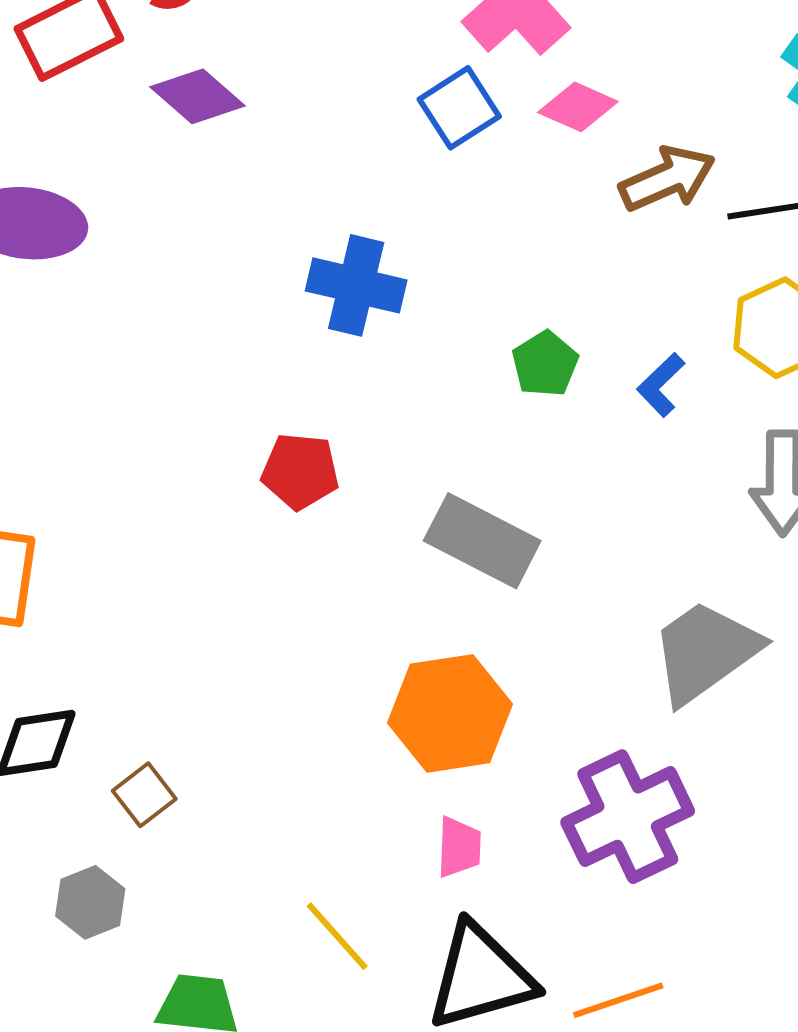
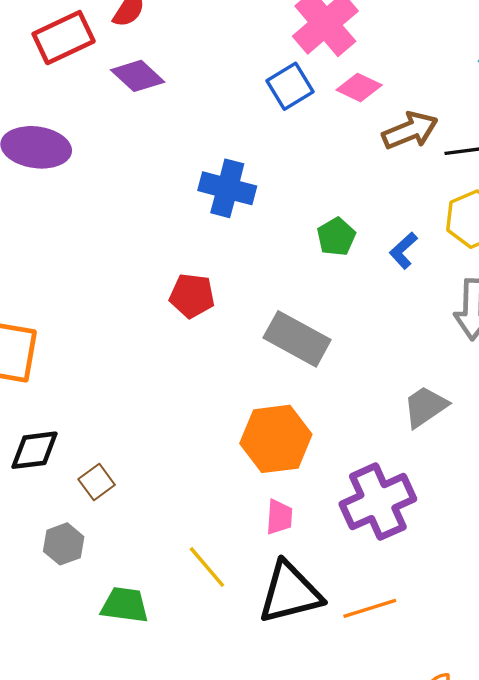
gray trapezoid: (705, 652) -> (425, 407), size x0.7

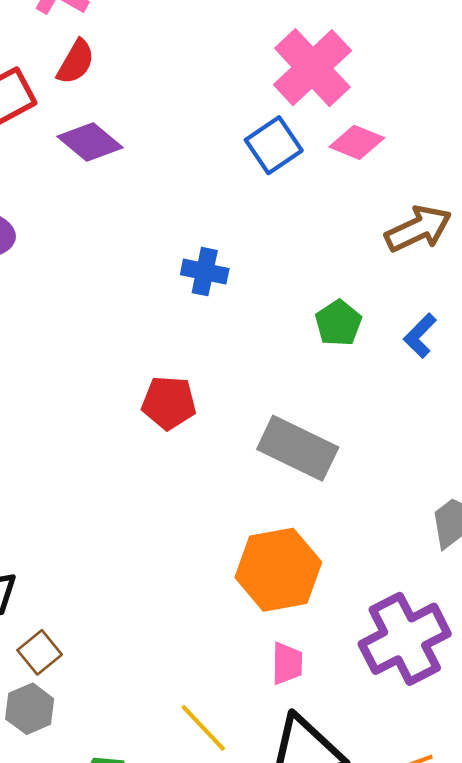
brown arrow: (410, 131) -> (418, 229), moved
blue cross: (227, 188) -> (205, 272), size x0.7
brown square: (97, 482) -> (40, 652), moved

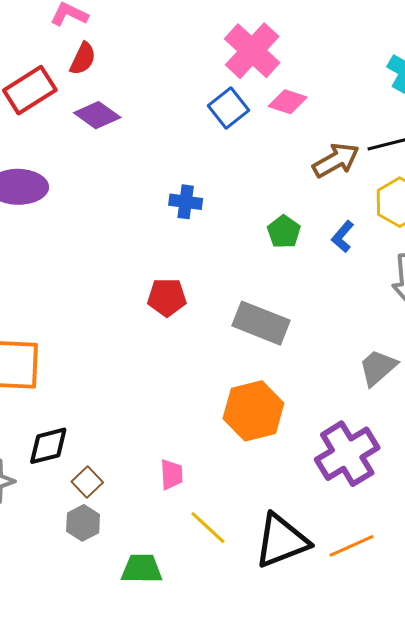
pink trapezoid: (287, 663) -> (172, 474), moved

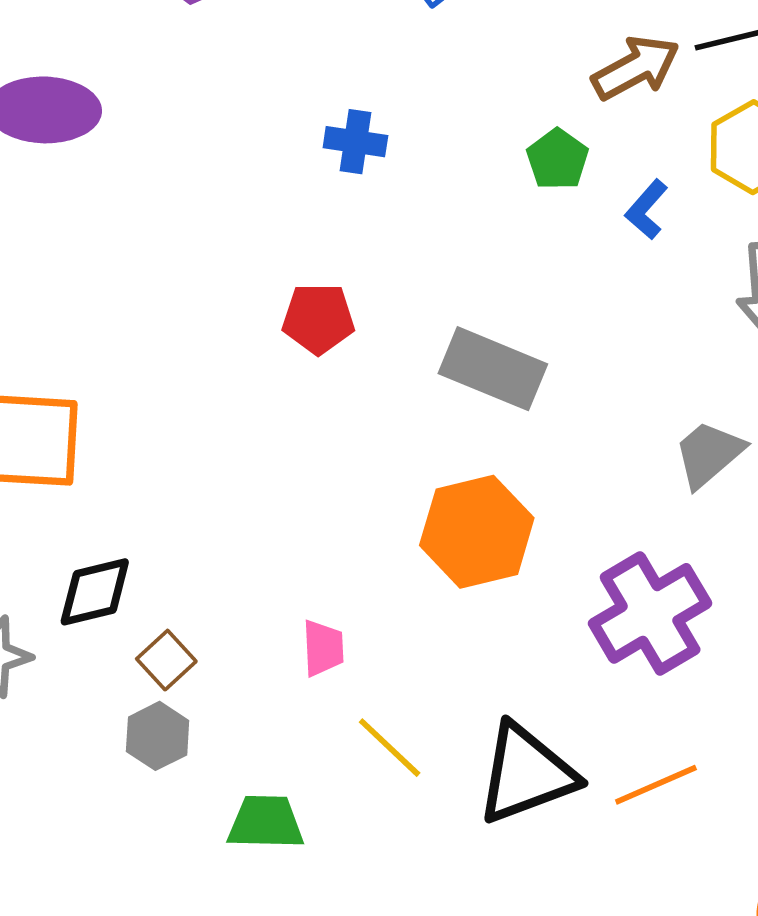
green pentagon: (284, 232) -> (557, 159), moved

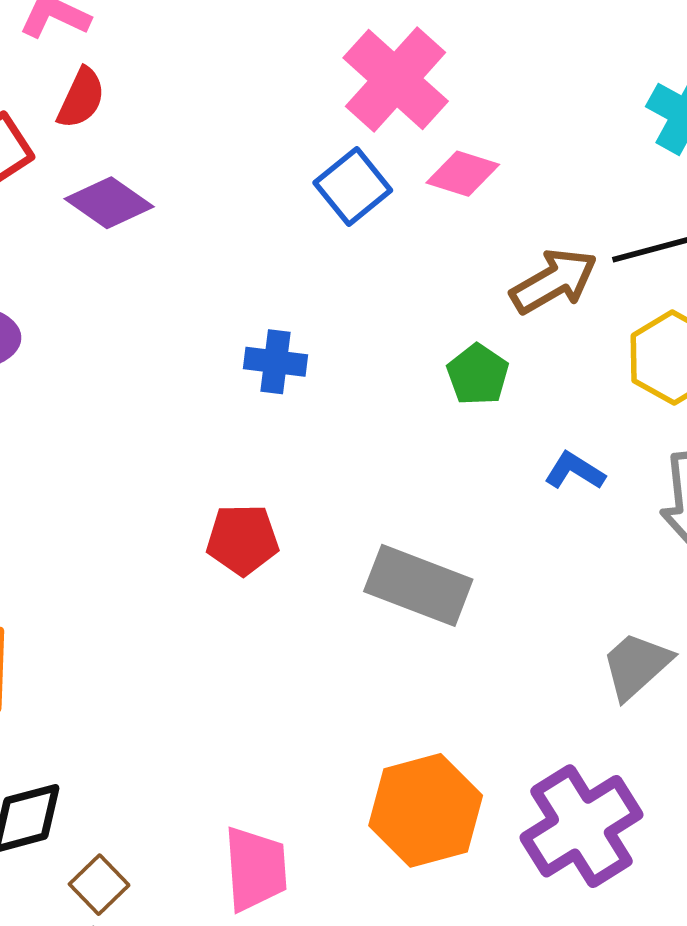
blue L-shape: (647, 210) -> (575, 471), moved, turned 82
orange hexagon: (477, 532) -> (426, 810), moved
pink trapezoid: (323, 648) -> (255, 869), size x1.5

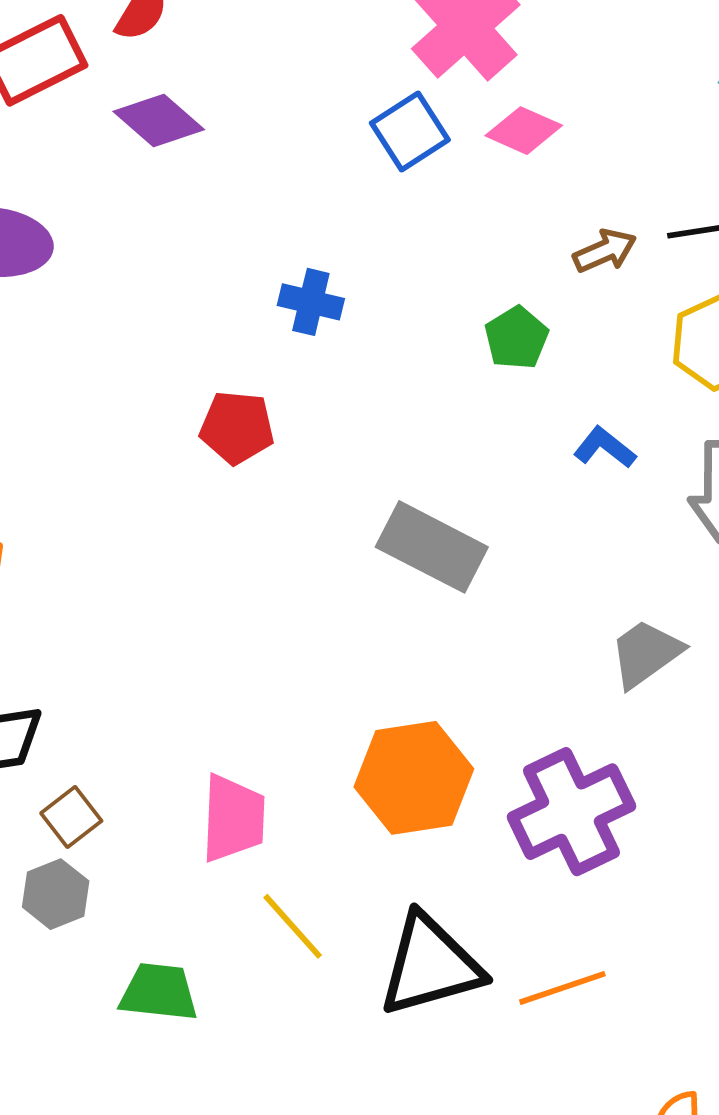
brown arrow: (554, 281) -> (605, 251), size x0.7
red pentagon: (243, 540) -> (237, 427), moved

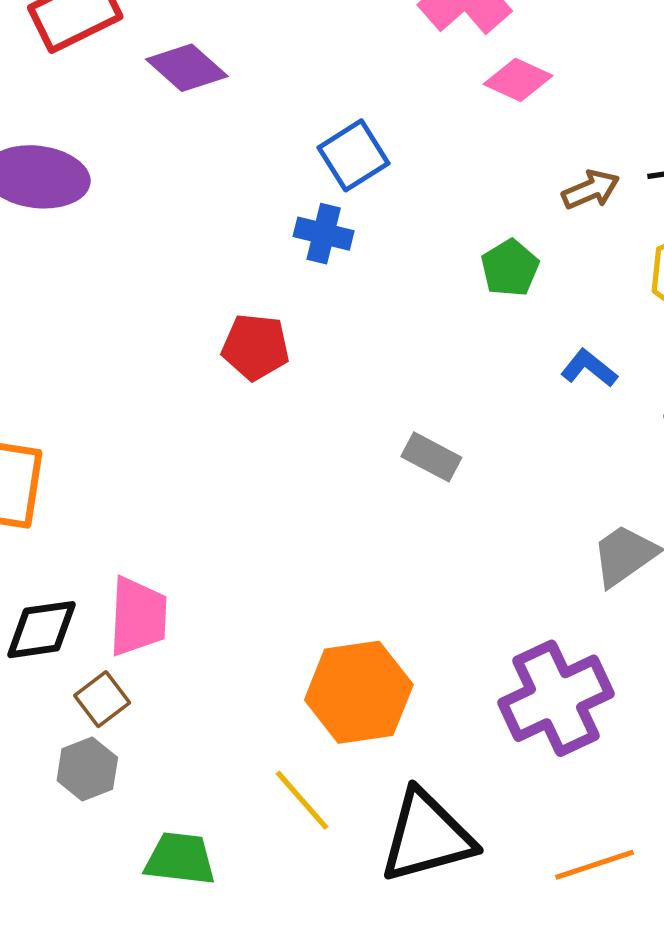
blue square: (410, 131) -> (354, 155), moved
gray rectangle: (432, 547) -> (431, 457), size x0.6
orange hexagon: (414, 778) -> (359, 692), moved
pink trapezoid: (233, 818) -> (138, 616), moved
orange line: (562, 988) -> (595, 865), moved

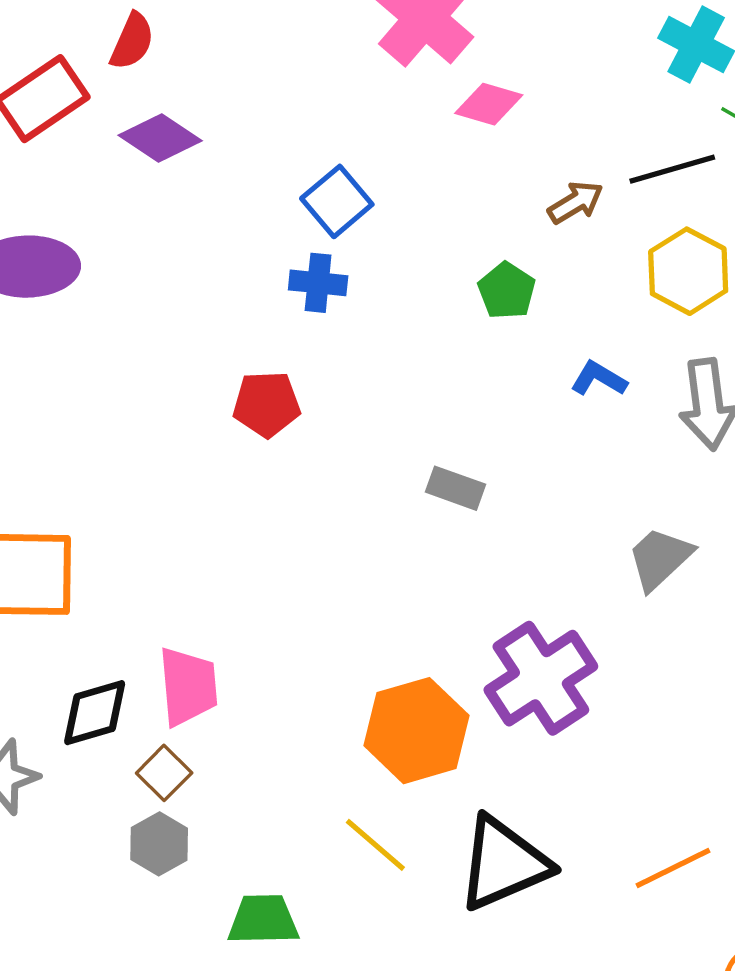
purple cross: (556, 698) -> (541, 678), moved

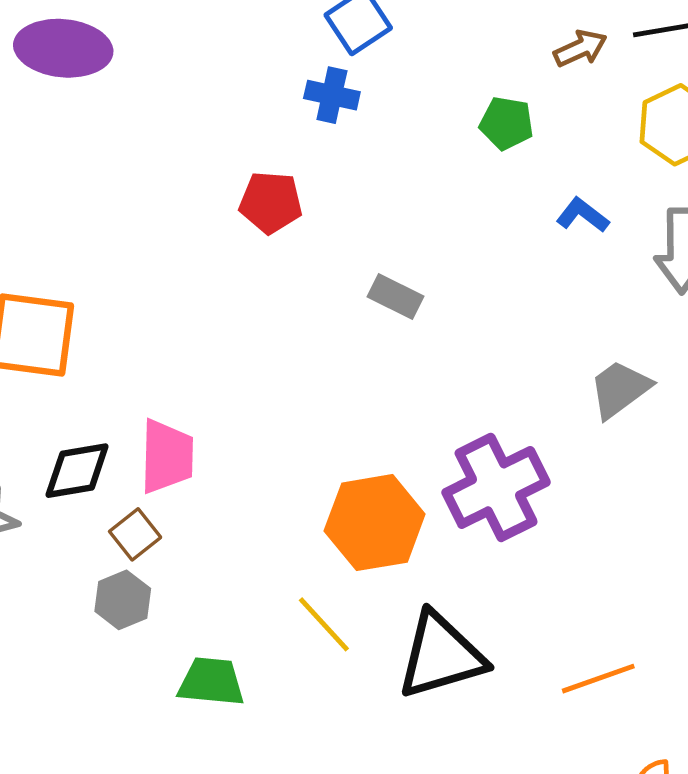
green pentagon: (507, 291) -> (507, 123), turned -30
gray rectangle: (455, 488) -> (395, 297), moved

